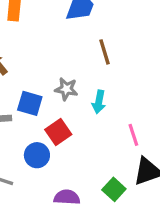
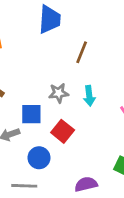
brown line: (104, 52) -> (82, 52), turned 55
blue circle: (37, 155) -> (39, 158), moved

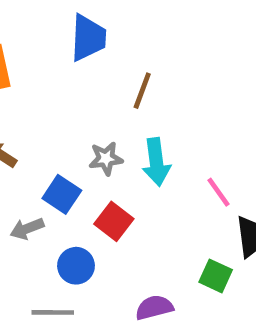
cyan arrow: (89, 96) -> (156, 162), size x1.4
blue square: (31, 114) -> (62, 194), turned 35

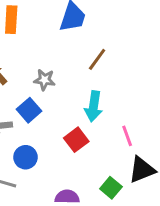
gray star: (106, 159) -> (44, 80), moved
red square: (114, 221) -> (76, 140), moved

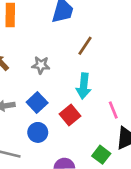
blue square: (29, 110) -> (37, 102), moved
blue circle: (25, 157) -> (38, 132), moved

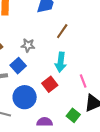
blue square: (37, 102) -> (18, 66), moved
blue circle: (38, 132) -> (25, 97), size x1.5

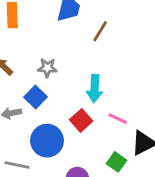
brown line: (62, 31) -> (100, 31), moved
pink line: (83, 81) -> (118, 119), moved, turned -40

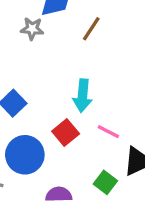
gray star: (47, 68) -> (32, 29), moved

